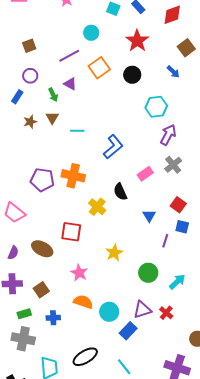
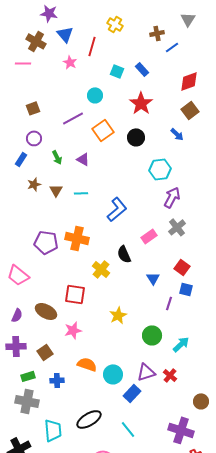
red diamond: (172, 15) -> (189, 81), moved
purple triangle: (70, 84) -> (83, 159), moved
brown triangle: (52, 118) -> (56, 190), moved
pink star: (79, 273) -> (73, 330), moved, turned 30

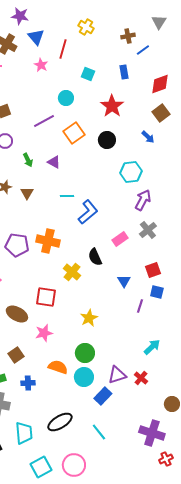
blue rectangle: (142, 69) -> (124, 72), moved, turned 32
cyan line: (81, 193) -> (67, 196), moved
red square: (182, 267) -> (153, 270), turned 35
green circle: (152, 335) -> (85, 353), moved

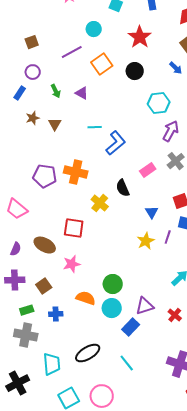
yellow star: (89, 318) -> (146, 241), moved
red cross: (141, 378) -> (175, 315), moved

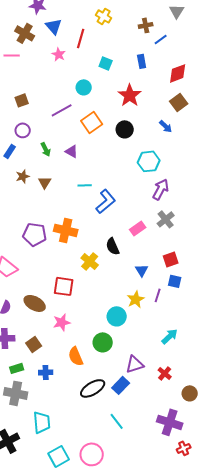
orange semicircle: (86, 298) -> (76, 356), turned -132
cyan circle: (112, 308) -> (117, 316), moved
black ellipse: (88, 353) -> (93, 388), moved

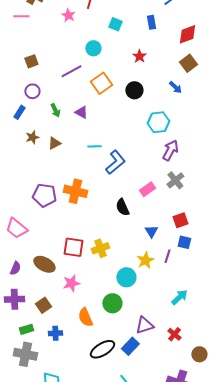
red star: (130, 95) -> (139, 56), size x0.6
brown triangle: (45, 182) -> (54, 143), turned 32
yellow cross: (90, 261) -> (100, 248), moved, turned 30

